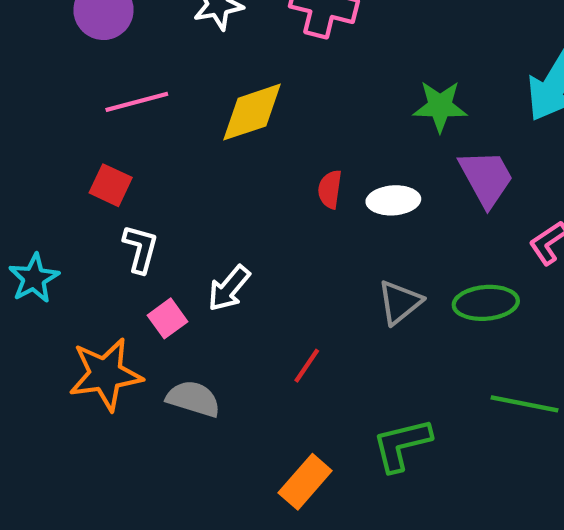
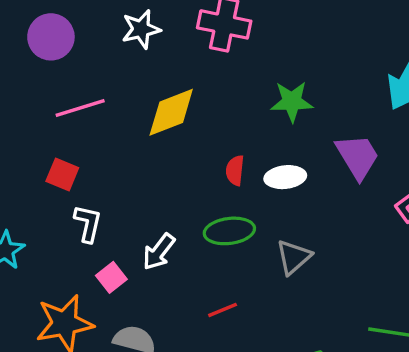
green star: (440, 106) -> (292, 101), moved
green ellipse: (486, 303) -> (229, 231), moved
red line: (307, 366) -> (223, 310), turned 36

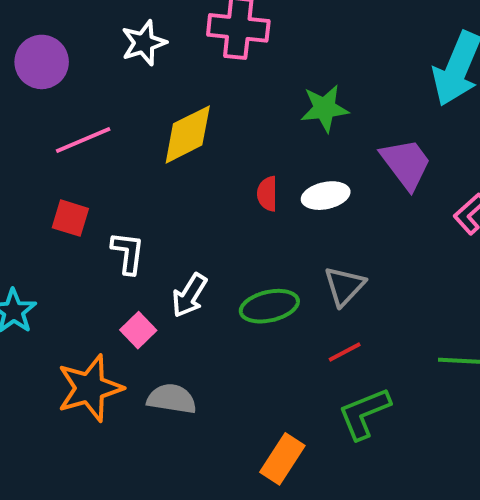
white L-shape: (88, 223) -> (128, 253), moved
green ellipse: (229, 231) -> (269, 306), moved
red line: (223, 310) -> (345, 352), moved

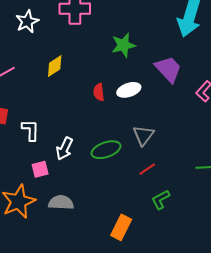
yellow diamond: (188, 134) -> (55, 66), size x0.7
pink square: (138, 330) -> (40, 169), turned 36
green L-shape: (364, 413) -> (161, 200), size x0.7

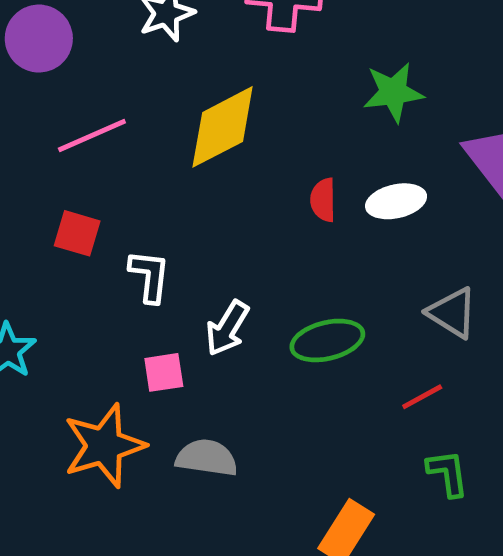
yellow diamond: (55, 66) -> (223, 127), size x1.6
gray triangle: (143, 135) -> (452, 313), moved, turned -40
green L-shape: (161, 200) -> (448, 473), turned 105

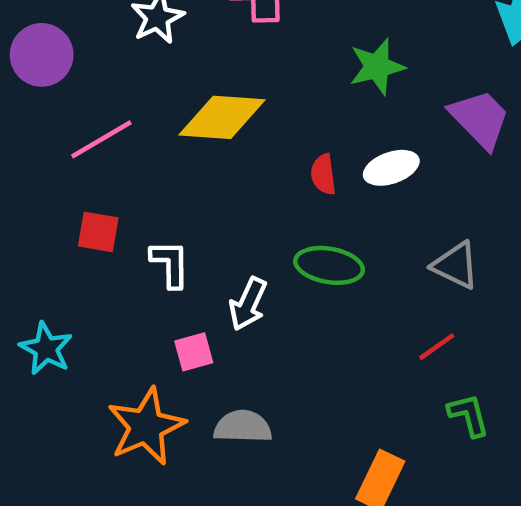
yellow diamond: (223, 127) -> (222, 117), turned 38
green ellipse: (327, 340) -> (329, 265), moved, turned 30

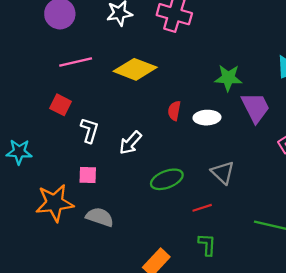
green star: (377, 67) -> (228, 78), moved
green ellipse: (329, 265) -> (167, 179), moved, turned -48
white arrow: (248, 304) -> (130, 143), moved
cyan star: (46, 349) -> (19, 152), turned 30

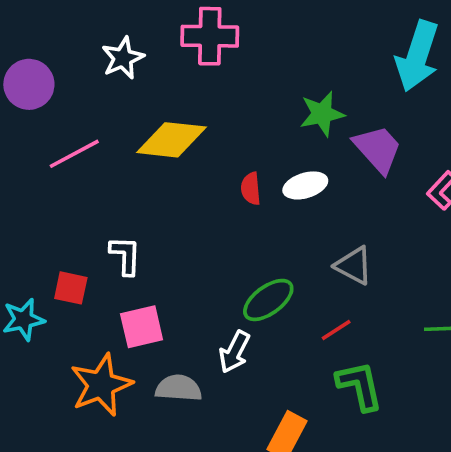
red square: (61, 105) -> (71, 288), moved
white arrow: (130, 143) -> (234, 352), moved
pink square: (88, 175) -> (142, 327), size x1.4
green L-shape: (207, 244) -> (360, 386), size x1.4

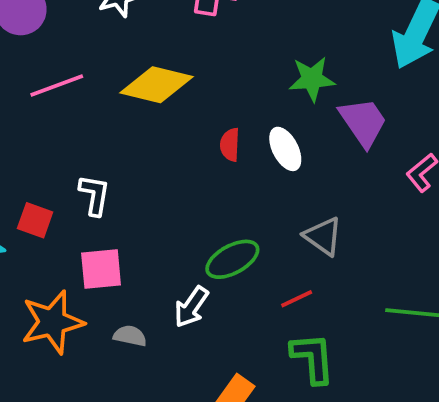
white ellipse: (305, 185) -> (285, 149), turned 72
gray semicircle: (179, 388) -> (130, 336), size x0.7

